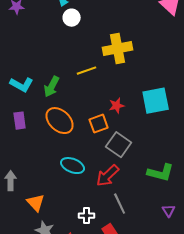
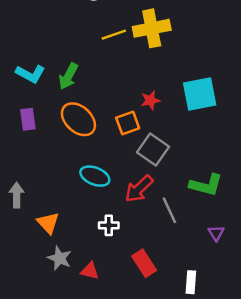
yellow line: (87, 71) -> (114, 35), moved
gray line: (120, 204) -> (169, 210), moved
white cross: (87, 216) -> (109, 225), moved

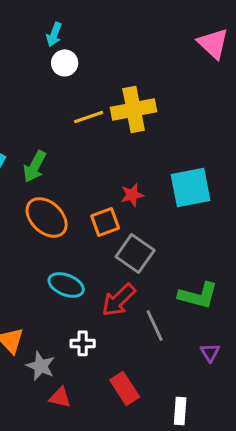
gray star: (59, 258) -> (41, 366), moved

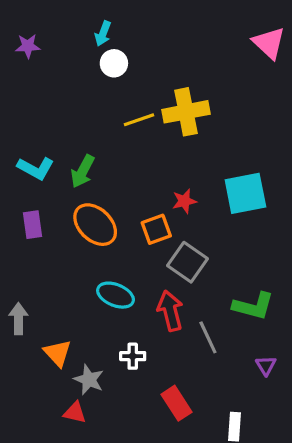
red arrow: (119, 300) -> (170, 311), turned 120
red triangle: (60, 397) -> (75, 413), moved

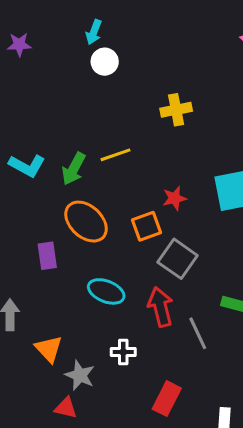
yellow cross: (186, 112) -> (176, 110), size x0.7
yellow line: (139, 120) -> (116, 155), moved
purple rectangle: (32, 225) -> (47, 256), moved
red rectangle: (177, 403) -> (167, 399), turned 60

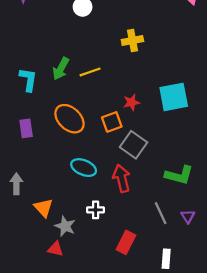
cyan L-shape: (27, 166) -> (28, 80), turned -110
green arrow: (74, 169) -> (61, 69), moved
purple rectangle: (47, 256) -> (26, 128), moved
gray line: (198, 333) -> (161, 213), moved

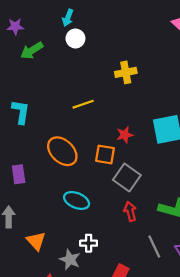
green arrow: (61, 69) -> (32, 51), moved, turned 30
orange square: (112, 122) -> (105, 155), turned 30
purple rectangle: (26, 128) -> (19, 174), moved
red arrow: (122, 178) -> (130, 211), moved, size x0.7
gray star: (65, 226) -> (70, 260), moved

